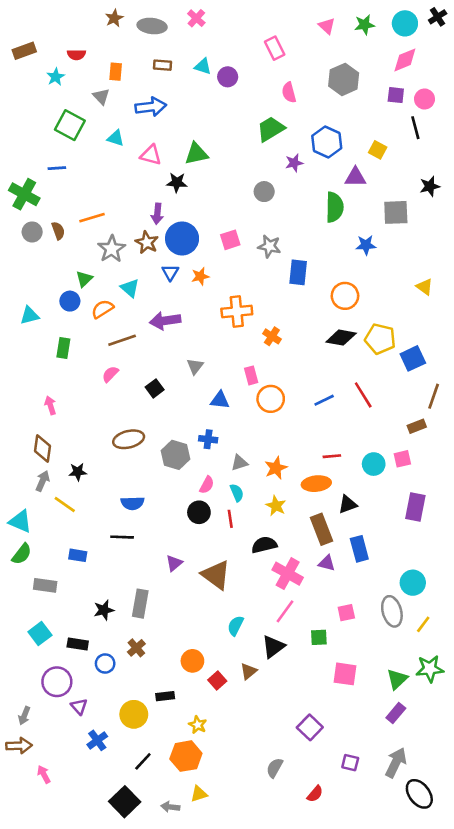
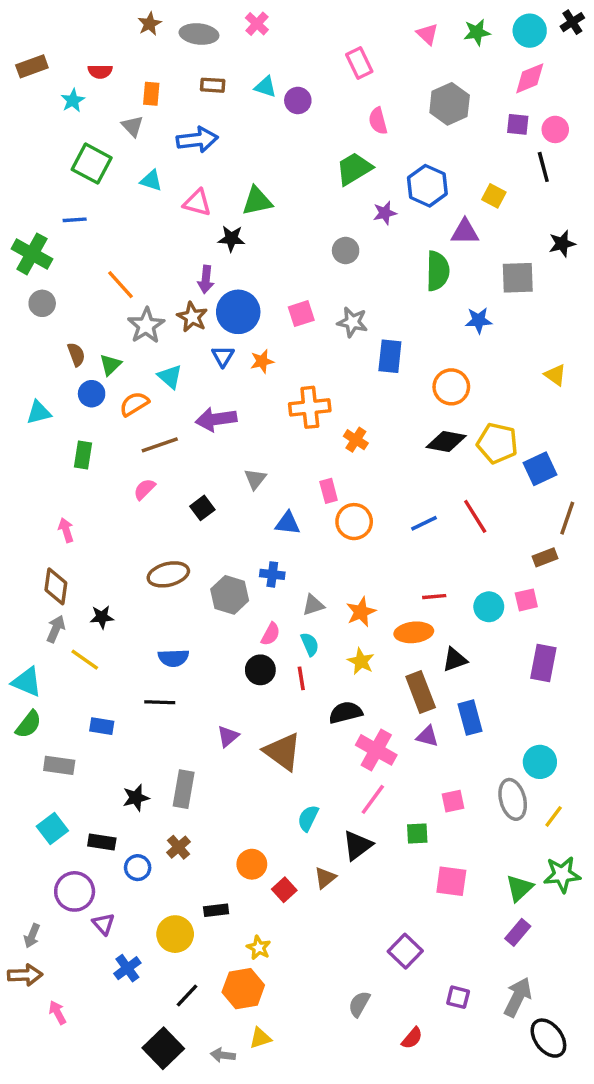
orange line: (92, 218) -> (121, 285), turned 65
brown semicircle: (58, 231) -> (76, 354), moved

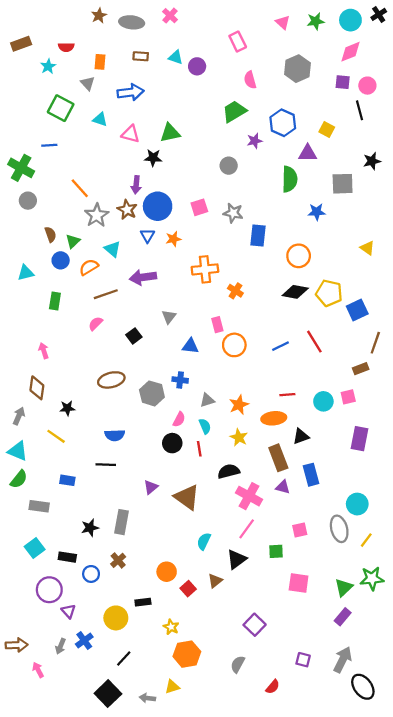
gray arrow: (56, 629) -> (19, 416), moved
gray arrow: (32, 936) -> (61, 646), moved
purple square: (405, 951) -> (255, 625), moved
orange hexagon: (243, 989) -> (187, 654), moved

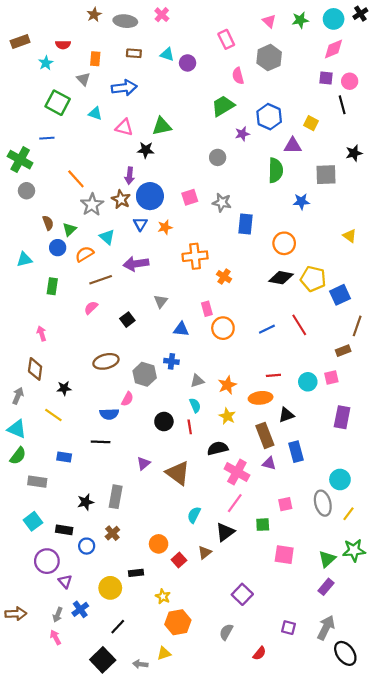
gray hexagon: (297, 69) -> (269, 58), moved
pink semicircle: (179, 419) -> (127, 399), moved
pink arrow: (38, 670) -> (55, 637), moved

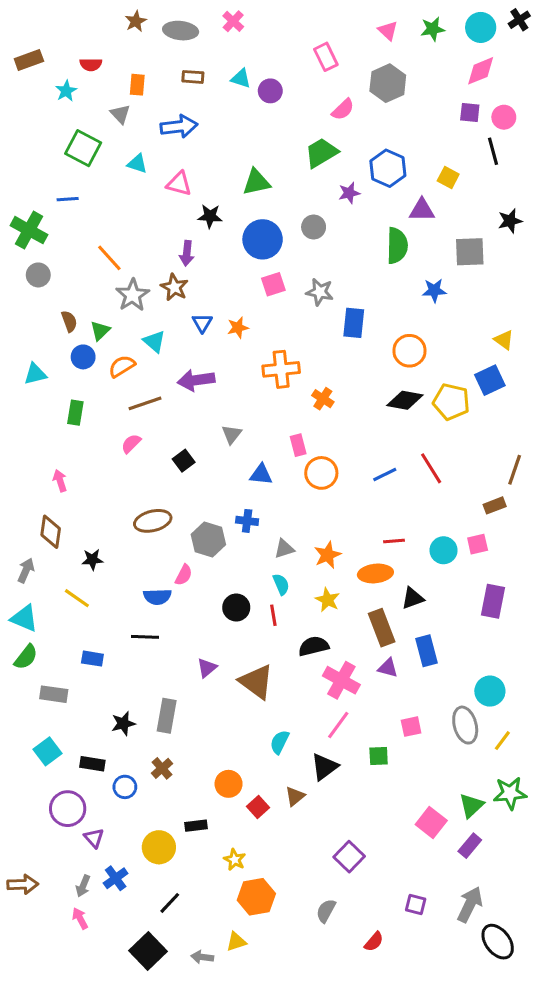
pink semicircle: (238, 76) -> (343, 109), turned -119
green triangle: (162, 126) -> (256, 182), moved
blue circle: (150, 196) -> (263, 239), moved
blue square: (340, 295) -> (490, 380), moved
pink square: (284, 555) -> (431, 823), moved, turned 30

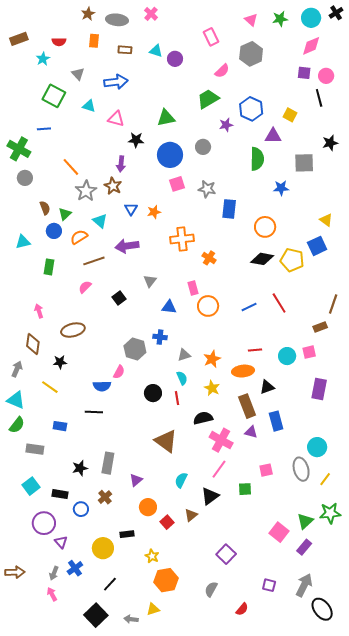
orange rectangle: (137, 85) -> (94, 41), moved
brown ellipse: (153, 521) -> (73, 330), moved
purple triangle: (207, 668) -> (136, 480), moved

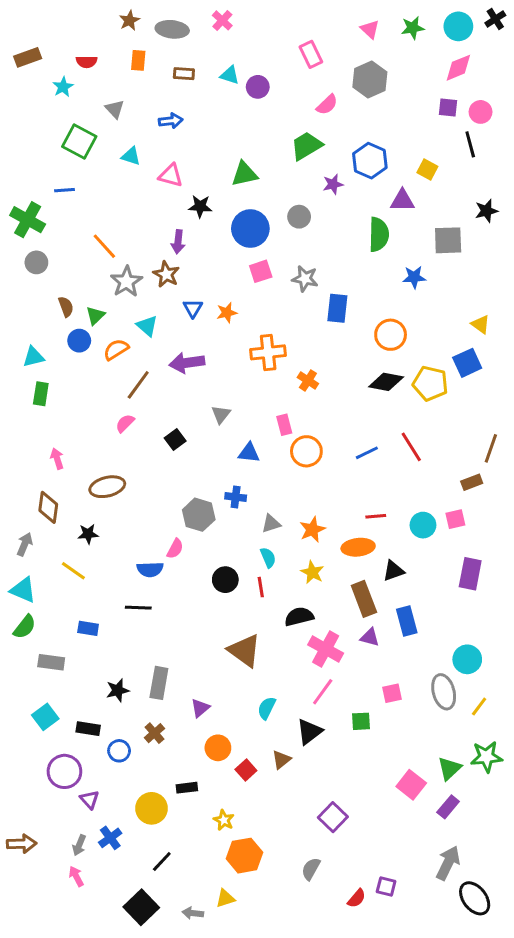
blue arrow: (116, 82) -> (171, 121), size x0.7
brown line: (94, 261) -> (138, 385), turned -35
green rectangle: (49, 267) -> (41, 394), moved
purple square: (269, 585) -> (386, 887), moved

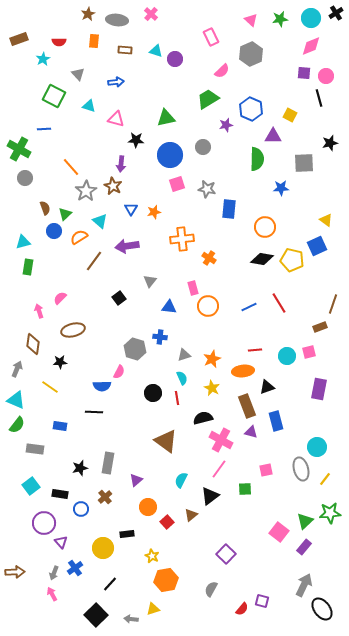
pink semicircle: (125, 423) -> (60, 298), moved

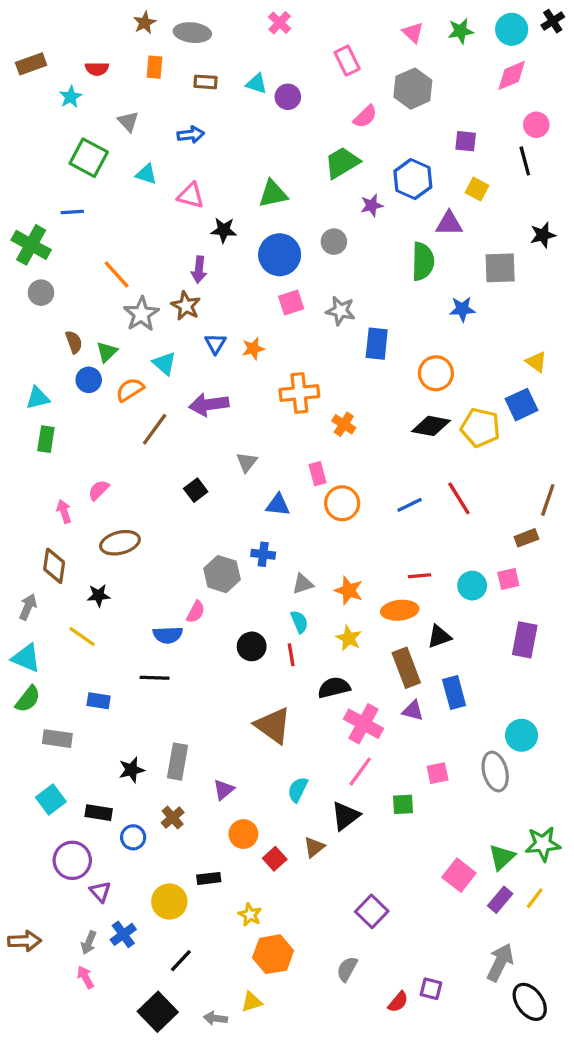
pink cross: (151, 14) -> (280, 23), moved
purple square: (304, 73) -> (466, 141), moved
orange star: (212, 359) -> (349, 590), turned -30
yellow line: (325, 479) -> (535, 898), moved

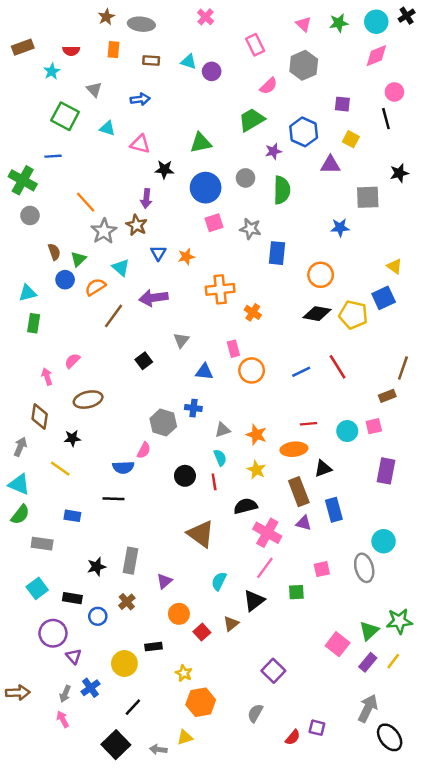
green semicircle: (423, 261) -> (282, 190), moved

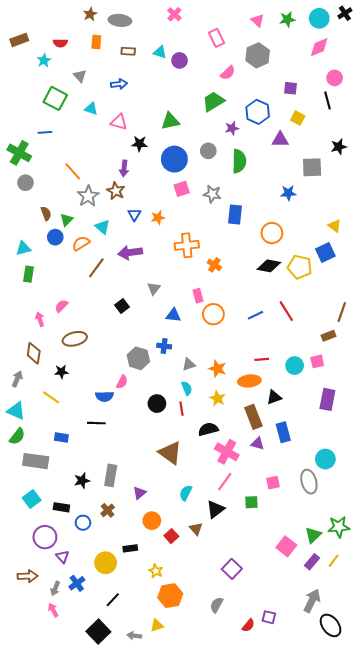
gray rectangle: (42, 544) -> (36, 461), size x1.4
brown triangle: (231, 624) -> (196, 529), turned -32
brown arrow: (18, 693) -> (27, 576), moved

